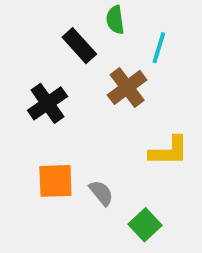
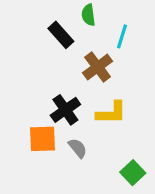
black cross: (47, 103) -> (65, 110), moved
yellow L-shape: (169, 151) -> (111, 113), moved
green square: (145, 225) -> (133, 173), moved

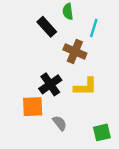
brown cross: (98, 67) -> (75, 51), turned -30
gray semicircle: (78, 148) -> (60, 123), moved
green square: (133, 173) -> (102, 132), turned 30

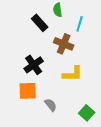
black cross: (50, 84) -> (34, 65), moved
green square: (102, 132) -> (87, 113), turned -35

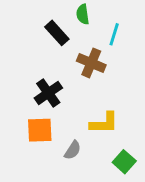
yellow L-shape: (73, 74) -> (104, 123), moved
gray semicircle: (51, 105) -> (73, 150), turned 72

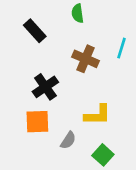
black rectangle: (57, 33) -> (35, 31), moved
cyan line: (114, 34) -> (122, 48), moved
green square: (124, 162) -> (103, 155), moved

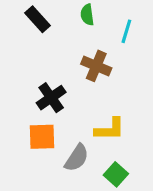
black rectangle: (35, 31) -> (37, 19), moved
cyan line: (122, 48) -> (126, 31), moved
gray semicircle: (68, 140) -> (77, 158), size x1.4

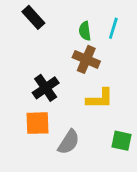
green semicircle: (87, 15) -> (85, 31), moved
yellow L-shape: (110, 129) -> (100, 99), moved
green square: (116, 174) -> (121, 141), moved, turned -30

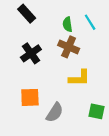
cyan line: (113, 28) -> (90, 22), turned -49
black cross: (46, 88) -> (31, 53), moved

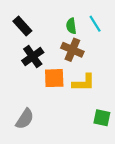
black rectangle: (27, 14) -> (22, 26), moved
orange square: (30, 97) -> (54, 78), moved
gray semicircle: (55, 112) -> (25, 119), moved

